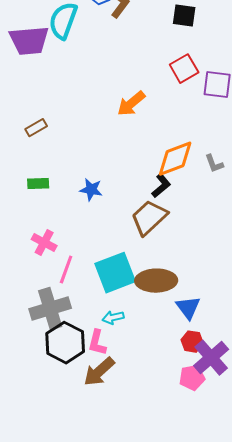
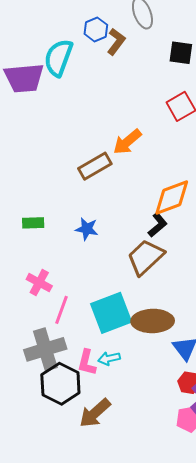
brown rectangle: (36, 128) -> (95, 166), moved, size x1.5
pink L-shape: (97, 343) -> (87, 362), moved

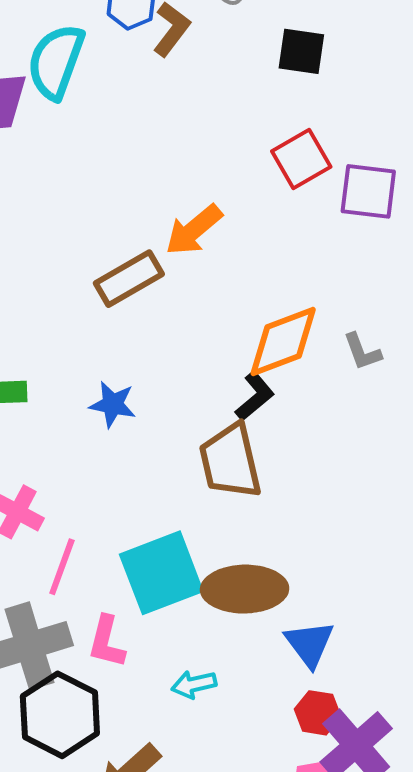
brown trapezoid: (145, 257) -> (230, 461), turned -60
cyan arrow: (109, 358) -> (194, 684), moved
pink L-shape: (87, 362) -> (107, 642), moved

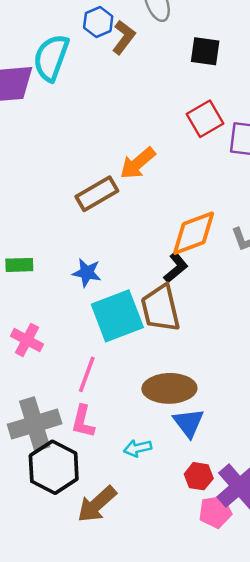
pink line: (62, 567) -> (87, 374), moved
cyan square: (161, 573) -> (117, 316), moved
blue triangle: (309, 644) -> (189, 423), moved
red hexagon: (318, 713) -> (199, 476), moved

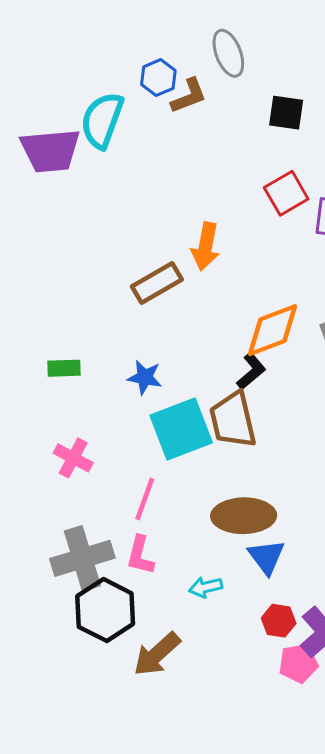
brown L-shape: (124, 37) -> (189, 96), turned 32
orange arrow: (138, 163) -> (206, 246), turned -39

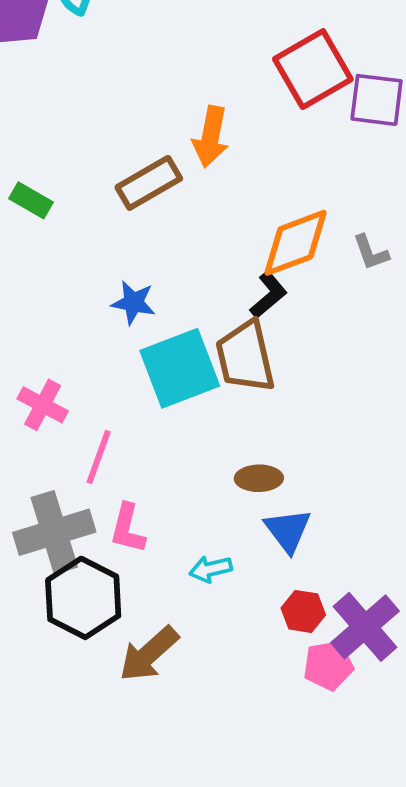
red square: (286, 193) -> (313, 69), size x1.4
green rectangle: (64, 368) -> (31, 200), moved, turned 32
pink line: (145, 499) -> (99, 457), moved
brown ellipse: (244, 516) -> (259, 478), size x0.6

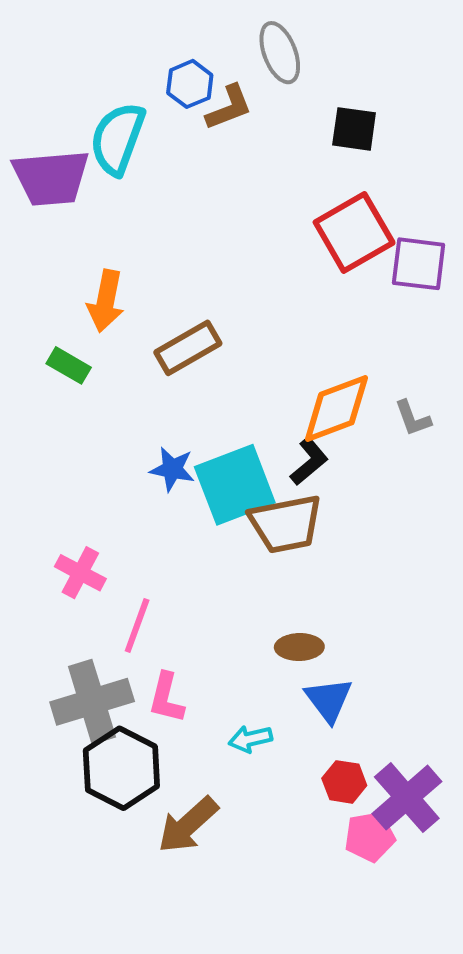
orange arrow: (211, 137) -> (106, 301), moved
brown trapezoid: (245, 357) -> (286, 524), turned -88
cyan square: (180, 368) -> (235, 485), moved

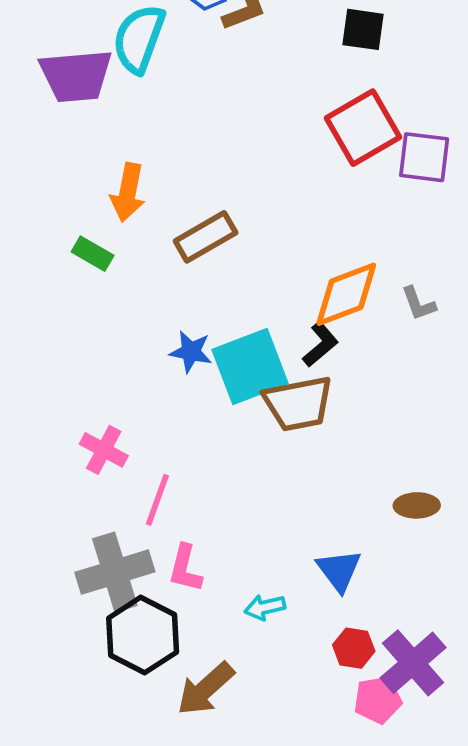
brown ellipse: (299, 647) -> (417, 505), moved

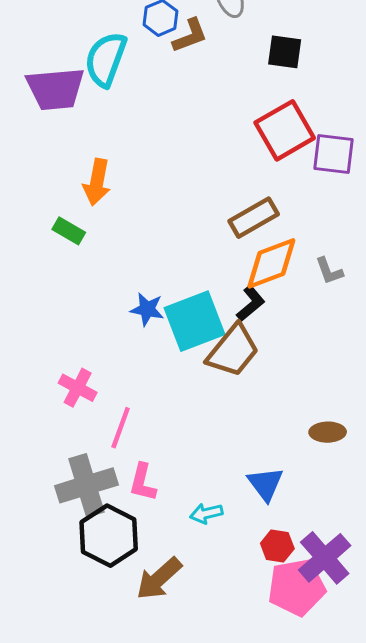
brown rectangle: (206, 237) -> (254, 218), moved
brown trapezoid: (298, 404) -> (233, 351), turned -40
pink pentagon: (378, 700) -> (297, 587), size x1.5

